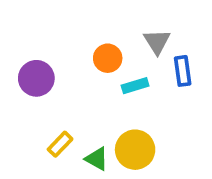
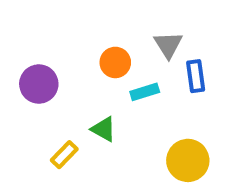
yellow circle: (135, 150) -> (188, 160), moved
green triangle: (97, 159) -> (104, 129), moved

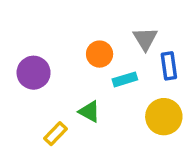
yellow circle: (188, 160) -> (164, 117), moved

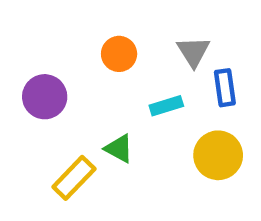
orange circle: (100, 54) -> (119, 54), moved
yellow rectangle: (56, 134) -> (74, 178), size x1.4

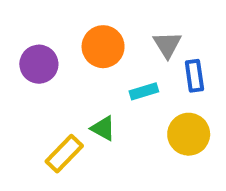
orange circle: (119, 54) -> (103, 47), size x1.4
purple circle: (45, 97) -> (39, 64), moved

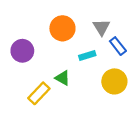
purple circle: (39, 64) -> (22, 51), moved
blue rectangle: (194, 76) -> (118, 46), turned -30

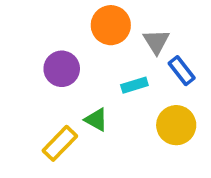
orange circle: (62, 28) -> (111, 25), moved
purple circle: (22, 51) -> (62, 69), moved

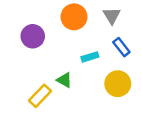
gray triangle: (156, 42) -> (112, 16), moved
purple circle: (62, 69) -> (33, 36), moved

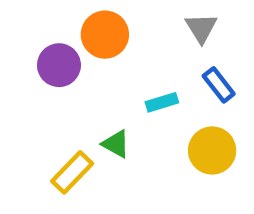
orange circle: (74, 17) -> (105, 35), moved

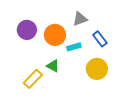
gray triangle: (201, 28) -> (80, 19), moved, turned 42
orange circle: (105, 35) -> (55, 35), moved

